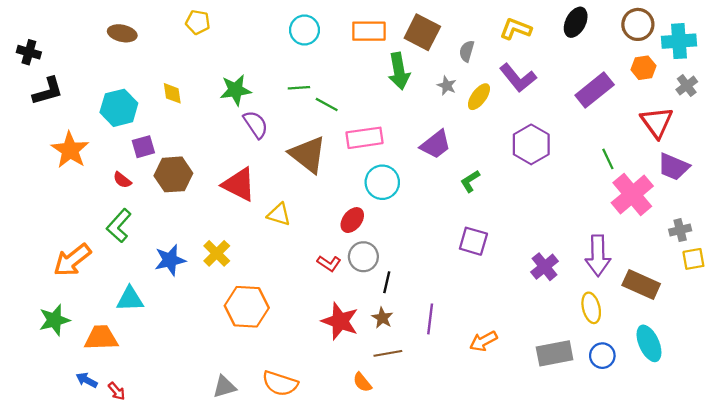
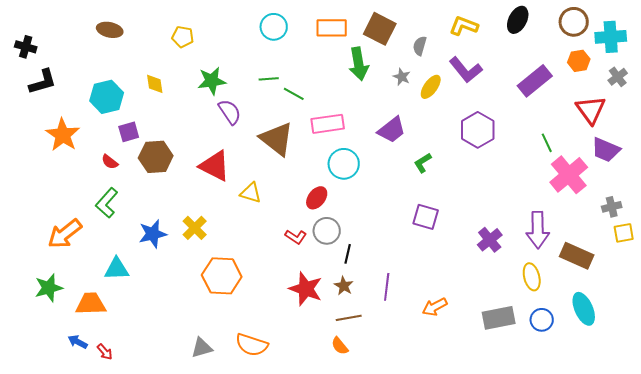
yellow pentagon: (198, 22) -> (183, 37), moved
orange semicircle: (362, 382) -> (340, 346), moved

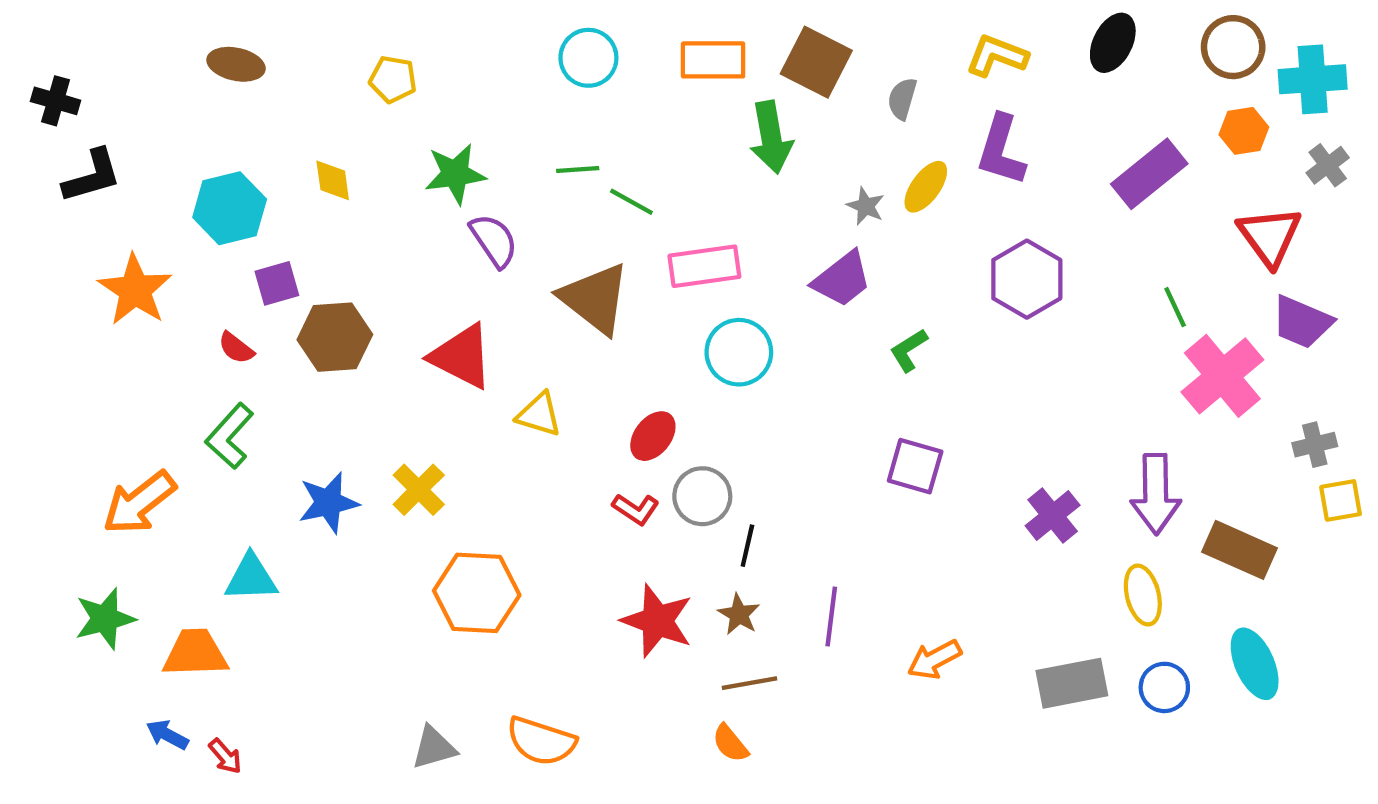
purple L-shape: (466, 70) -> (1001, 150), turned 56
gray star: (402, 77) -> (866, 206), moved
red ellipse: (317, 198) -> (653, 436), moved

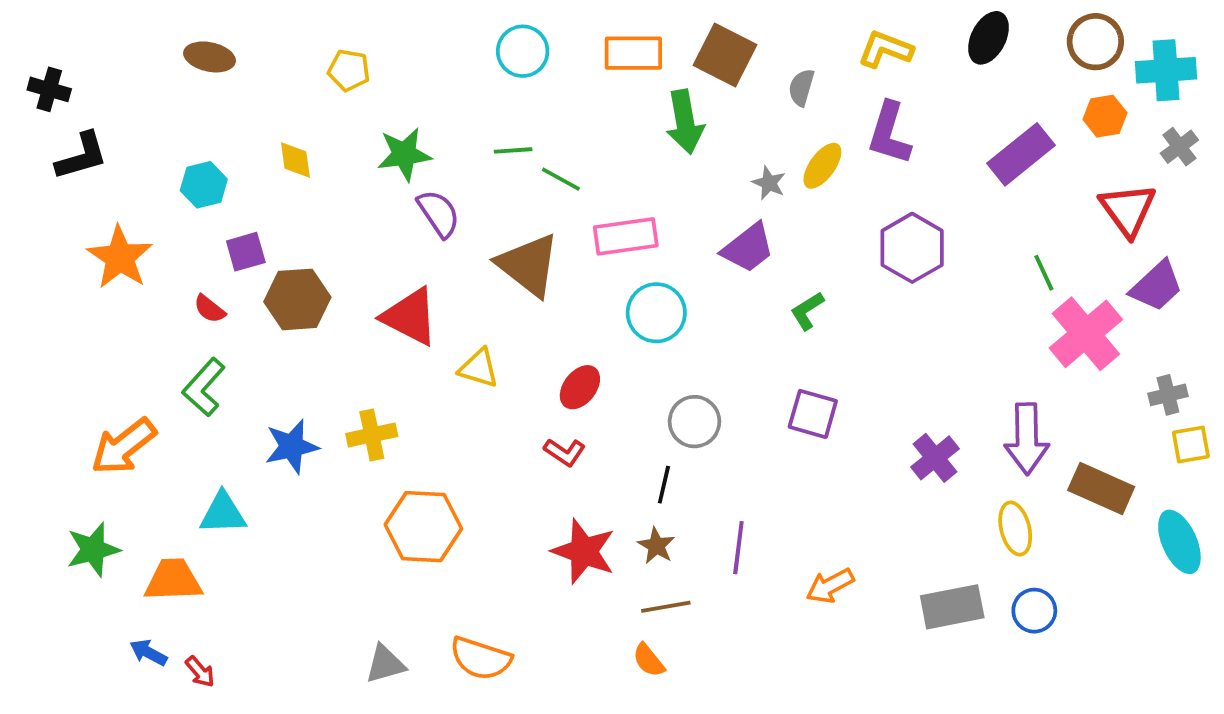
cyan hexagon: (230, 208) -> (204, 185), size x0.7
purple trapezoid: (1302, 322) -> (1157, 286), turned -66
yellow cross: (419, 490) -> (372, 435), turned 33
gray circle: (702, 496) -> (694, 422), moved
cyan ellipse: (1255, 664) -> (1179, 542), moved

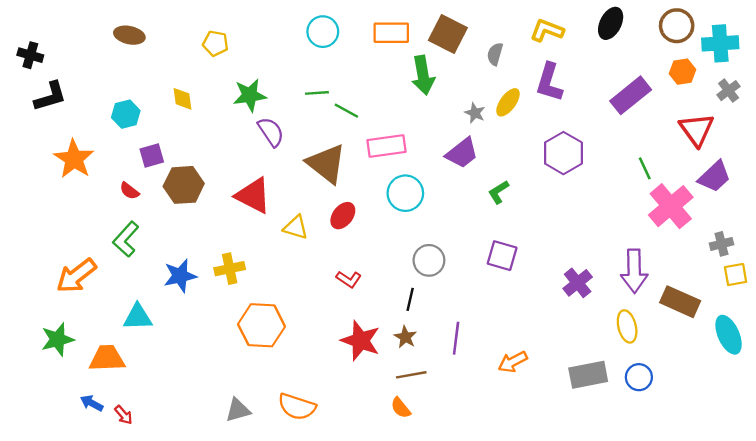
red ellipse: (580, 387) -> (343, 216), moved

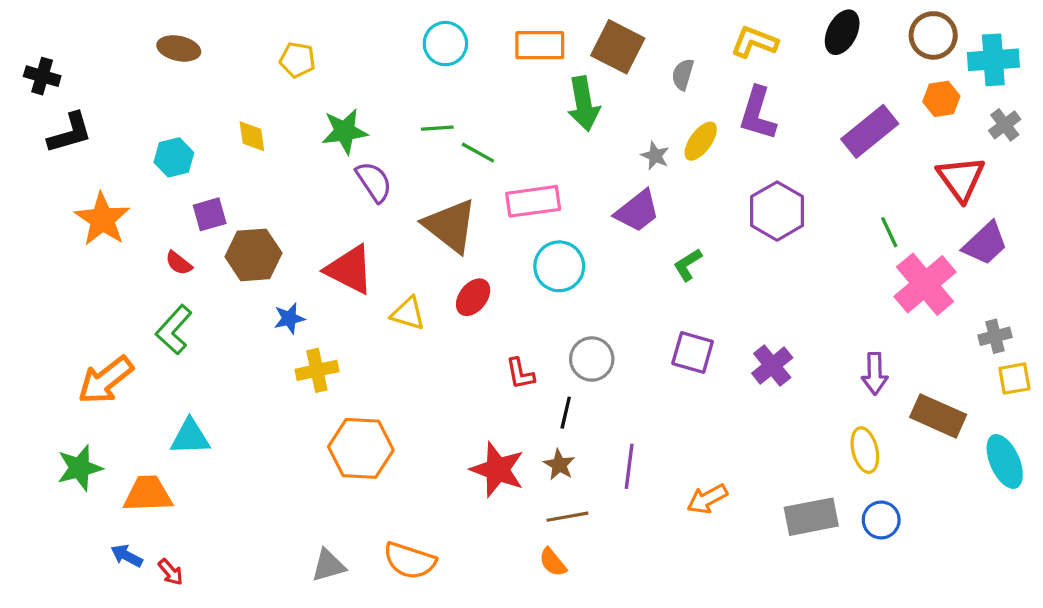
purple arrow: (634, 271) -> (875, 374), size x0.7
blue star: (180, 276) -> (289, 318), moved, size x0.7
red L-shape: (349, 279) -> (520, 374), moved, turned 45
purple cross: (578, 283) -> (772, 366), moved

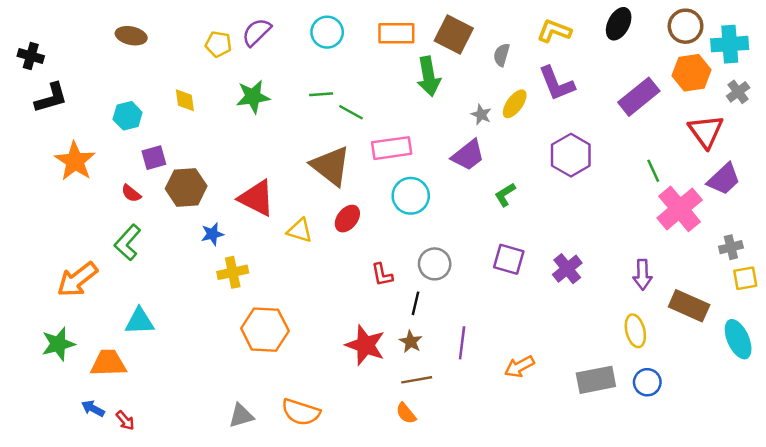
orange hexagon: (941, 99) -> (691, 73), size x1.4
purple L-shape: (758, 113) -> (556, 84), turned -39
purple semicircle: (374, 182) -> (257, 32), moved, turned -100

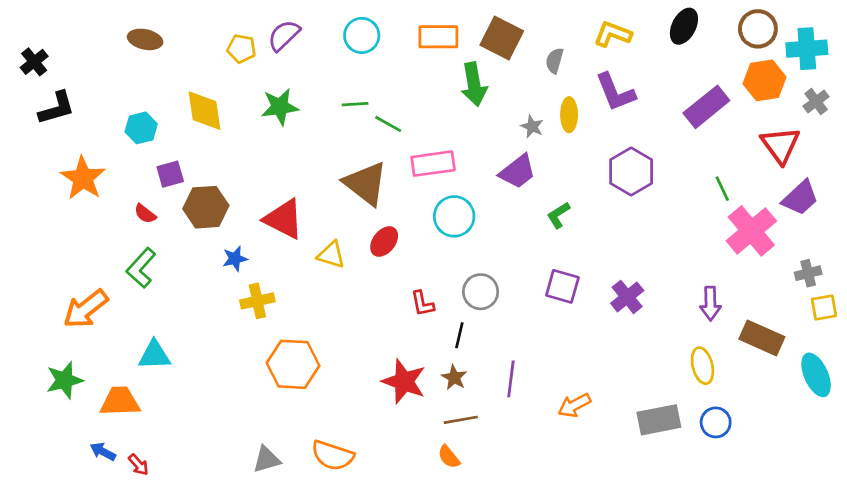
black cross: (31, 56) -> (34, 62), turned 35
yellow diamond: (185, 100) -> (205, 111), size x1.6
yellow ellipse: (515, 104) -> (569, 115), turned -36

